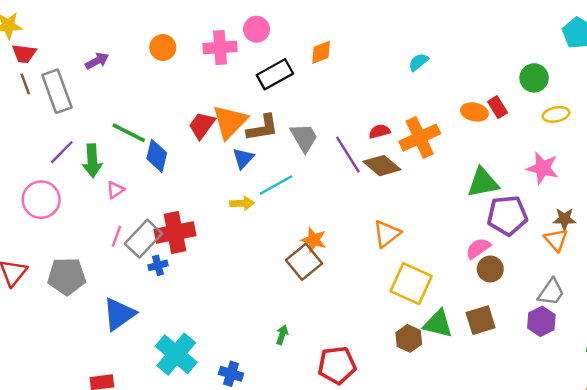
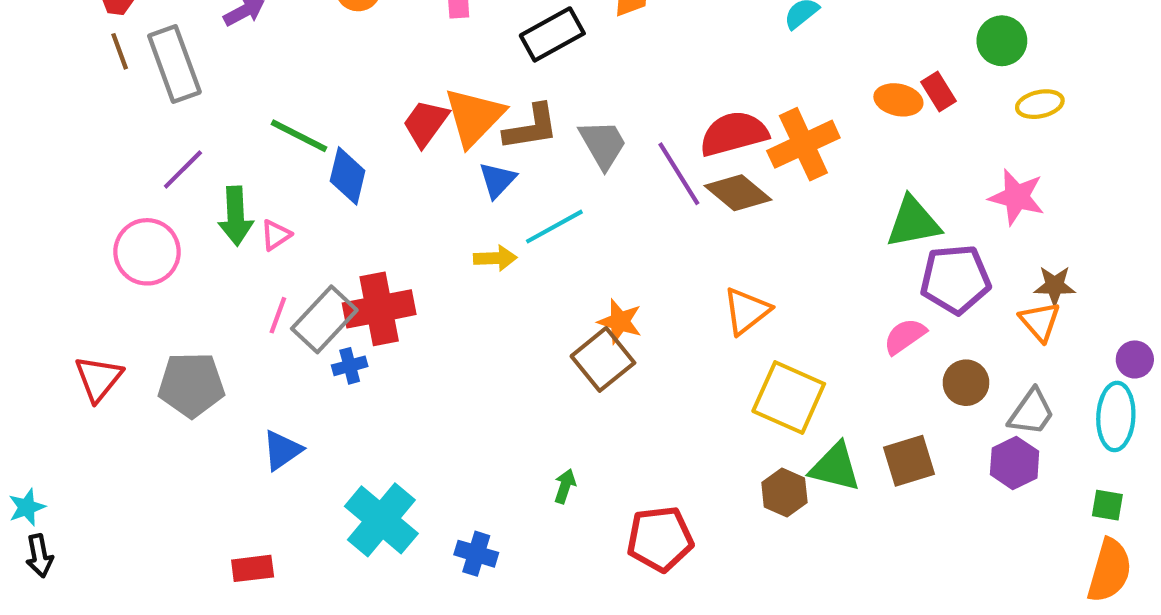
red semicircle: (379, 131) -> (734, 134), size x1.8
green arrow: (92, 161) -> (236, 216), moved
brown circle: (490, 269) -> (966, 383), moved
blue triangle: (119, 314) -> (282, 450), size x0.7

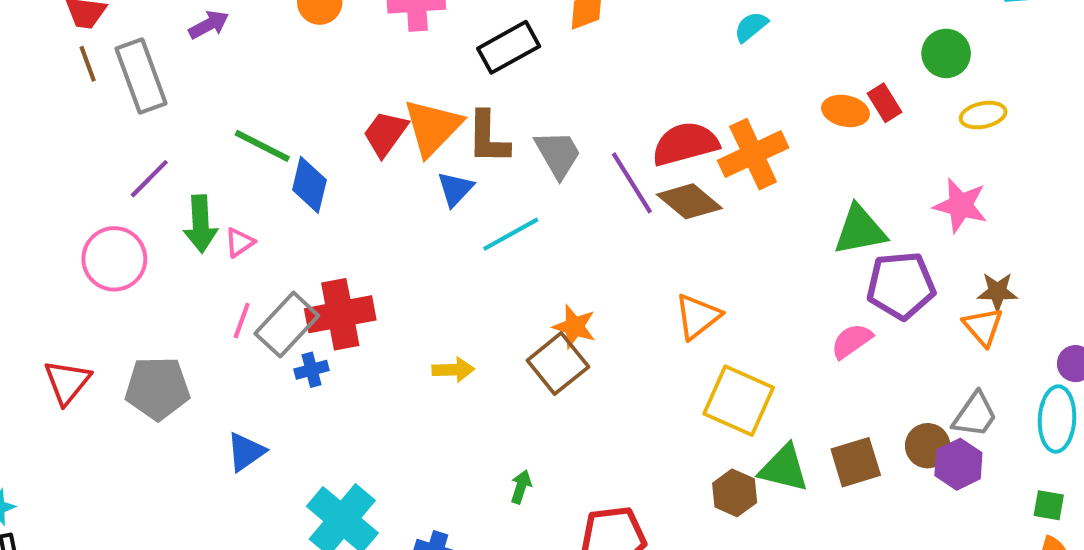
brown L-shape: (531, 127) -> (488, 138), turned 100
yellow arrow: (495, 258) -> (453, 370), moved
brown circle: (966, 383) -> (928, 446), moved

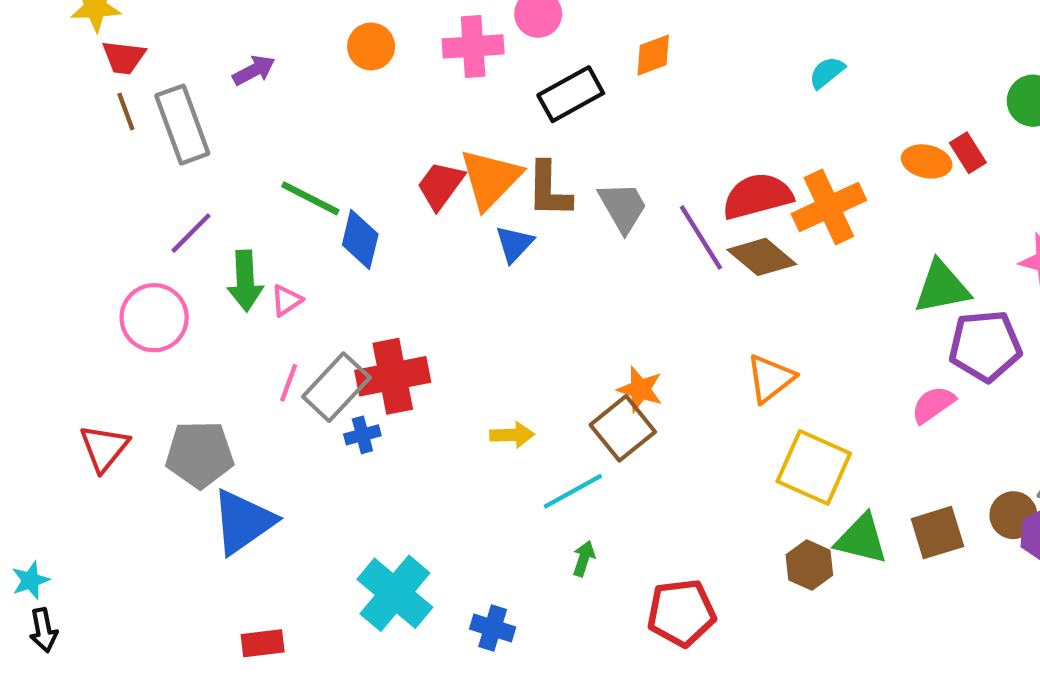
cyan line: (511, 234) -> (573, 491), moved
blue triangle: (246, 452) -> (243, 522), moved, size x1.6

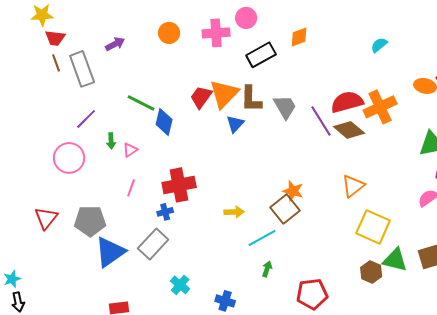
green arrow: (245, 281) -> (111, 141), size x0.6
gray rectangle: (336, 387) -> (153, 244), moved
cyan cross: (395, 593) -> (180, 285), size x0.6

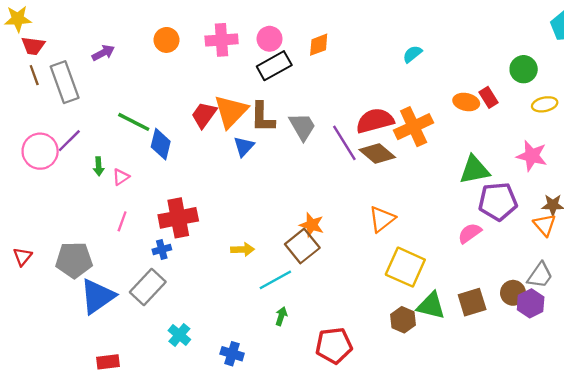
pink circle: (246, 18) -> (270, 39), moved
pink circle: (69, 158) -> (40, 151), moved
red triangle: (46, 218) -> (23, 257), size x0.7

